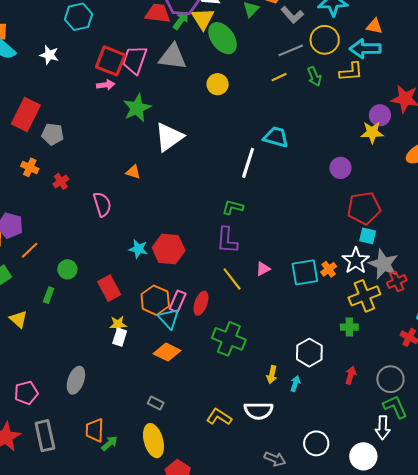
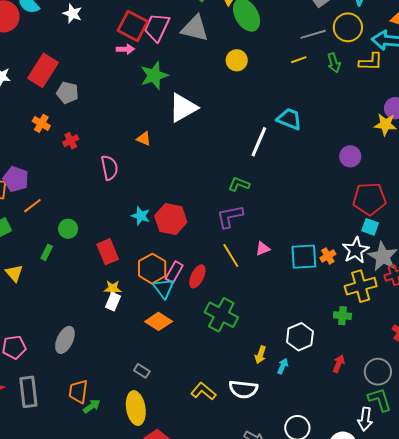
purple L-shape: (227, 240) -> (230, 217), turned 68

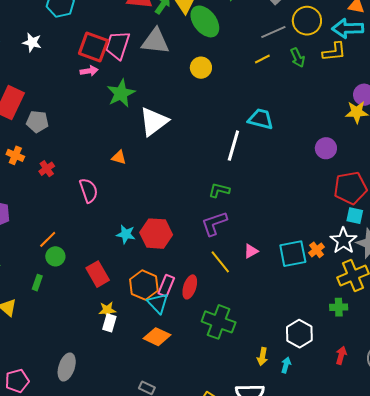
orange line: (32, 206) -> (48, 239), moved

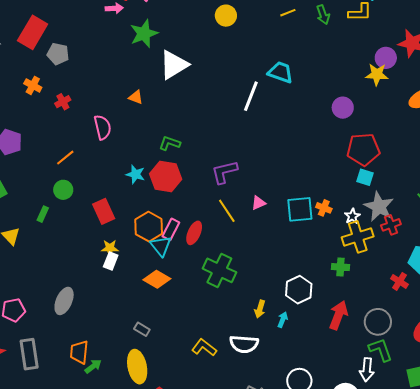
green L-shape: (219, 190) -> (170, 143), moved
orange line: (48, 239) -> (65, 158), moved
white star: (343, 241) -> (352, 216), moved, size x0.6
orange cross: (317, 250) -> (324, 208), turned -35
red arrow: (341, 355) -> (338, 315), size x1.6

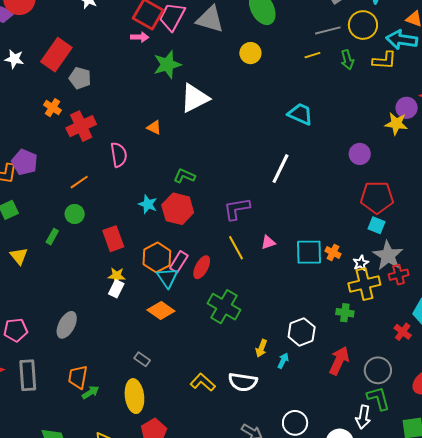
white line: (251, 96) -> (280, 169), moved
red cross: (63, 102) -> (81, 126), size x1.8

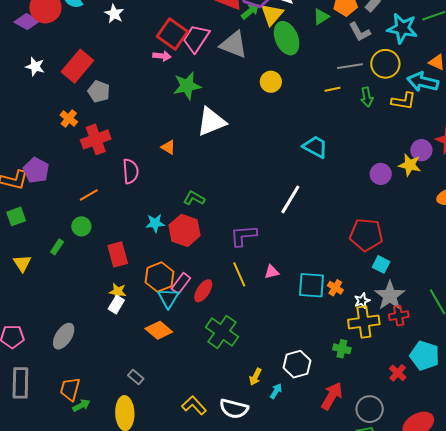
purple circle: (360, 154) -> (381, 174), moved
red pentagon: (377, 197) -> (366, 235), moved
cyan star: (148, 204) -> (155, 223), turned -30

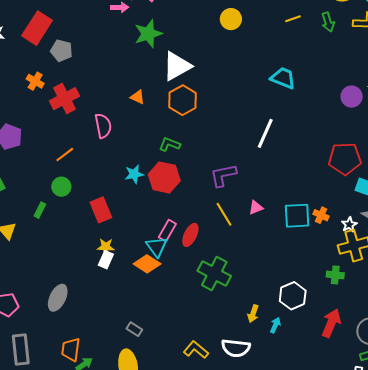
orange hexagon: (159, 277) -> (183, 100), moved
orange diamond: (159, 330) -> (147, 264), moved

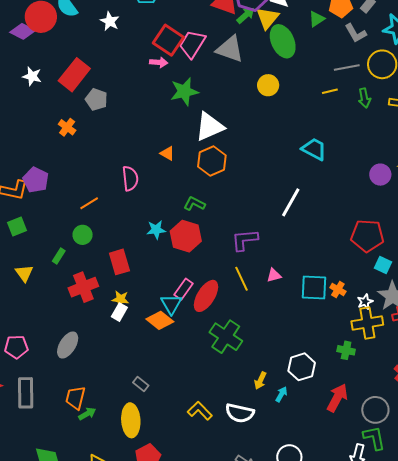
red cross: (65, 99) -> (83, 287), moved
red ellipse: (190, 235) -> (206, 296), size x1.4

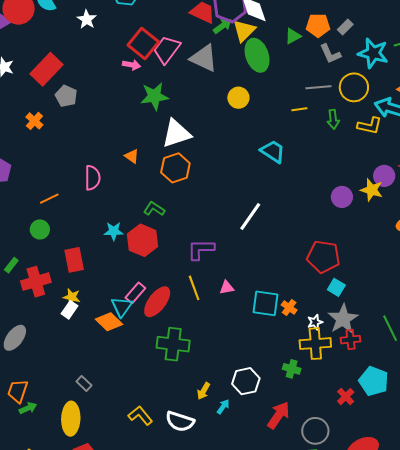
cyan trapezoid: (314, 149) -> (273, 151), moved
green rectangle: (59, 256) -> (11, 265), moved
green cross: (226, 337) -> (173, 344), turned -32

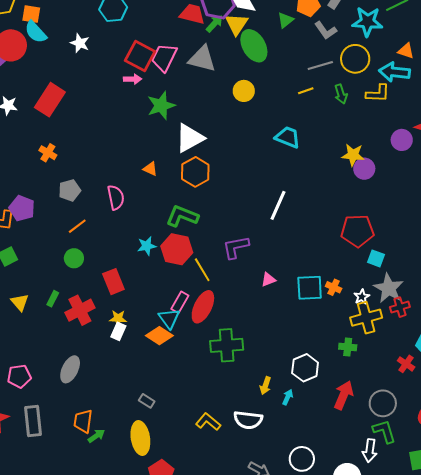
gray pentagon: (66, 96) -> (70, 190), moved, turned -30
yellow star: (372, 190) -> (353, 155), moved
green L-shape: (154, 209) -> (182, 216), size x1.5
yellow line: (194, 288) -> (202, 270), moved

